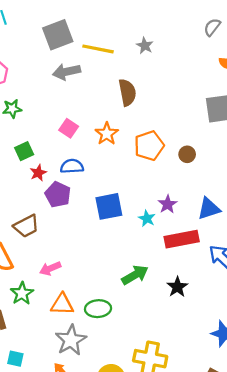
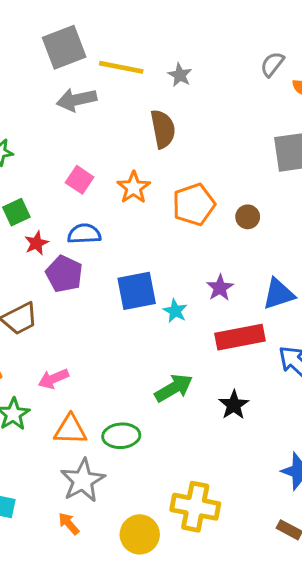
gray semicircle: (212, 27) -> (272, 64), moved
gray star: (145, 46) -> (180, 75), moved
cyan star: (147, 218) -> (175, 311), moved

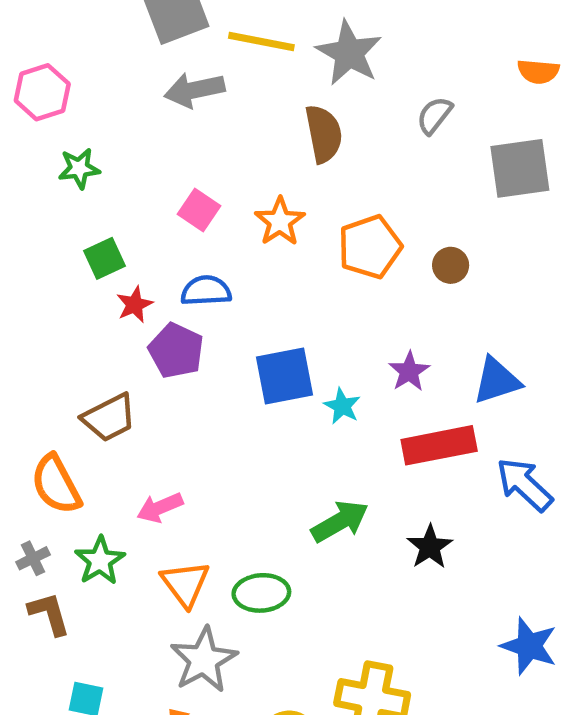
gray semicircle: (272, 64) -> (434, 115), moved
gray star: (180, 75) -> (349, 53), size x1.8
orange triangle: (70, 430) -> (185, 584), turned 51

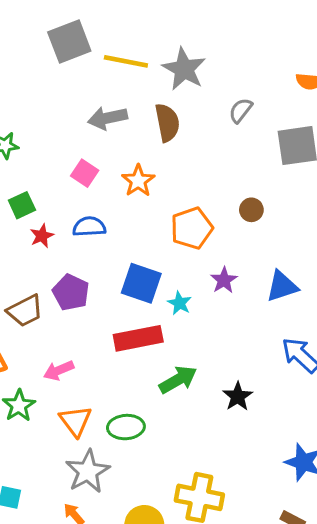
gray arrow: (194, 90) -> (108, 118), moved
orange pentagon: (370, 247) -> (192, 228), moved
purple pentagon: (176, 351) -> (71, 292), moved
blue square: (284, 376) -> (141, 283), turned 30
red rectangle: (439, 445) -> (138, 338), moved

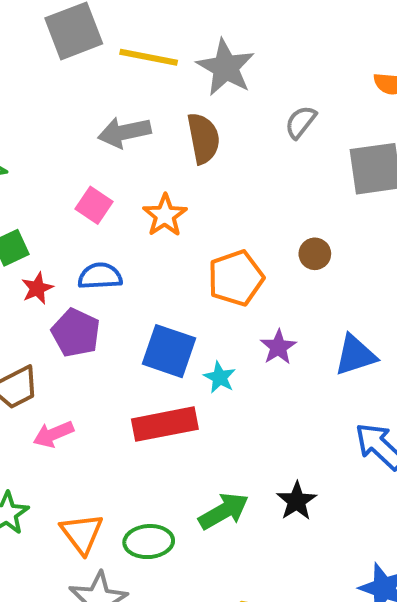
purple pentagon: (71, 292) -> (76, 333), moved
pink arrow: (59, 370) -> (53, 434), moved
green arrow: (178, 380) -> (224, 511), moved

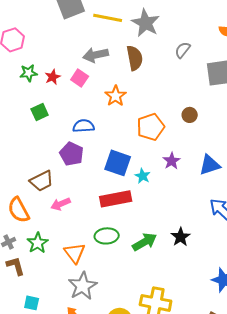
pink square: (94, 205) -> (80, 78), moved
red star: (37, 288) -> (53, 77), moved
green ellipse: (149, 542) -> (107, 236), moved

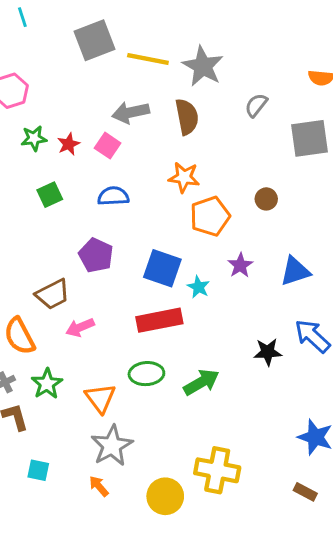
orange star: (116, 96) -> (184, 177), moved, turned -30
blue semicircle: (84, 126) -> (113, 196), moved
black star: (181, 237) -> (268, 352), moved, turned 30

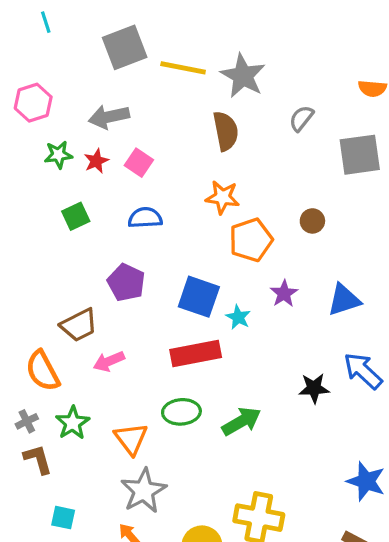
gray arrow: (131, 112) -> (109, 117), moved

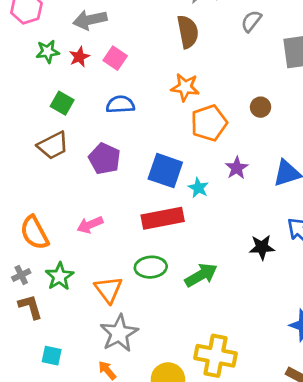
green square: (76, 216) -> (62, 103), turned -35
brown trapezoid: (79, 325) -> (53, 145), moved

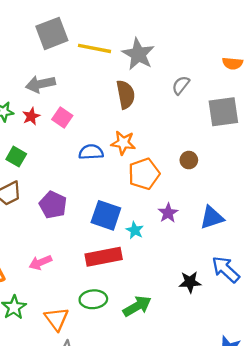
blue semicircle: (120, 104) -> (91, 152), moved

